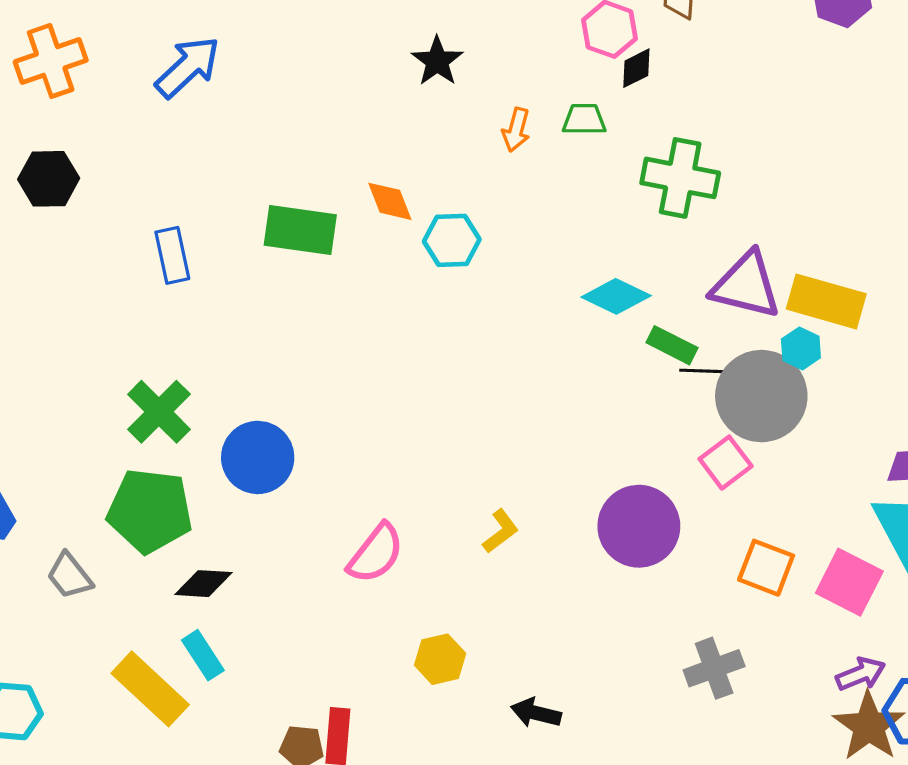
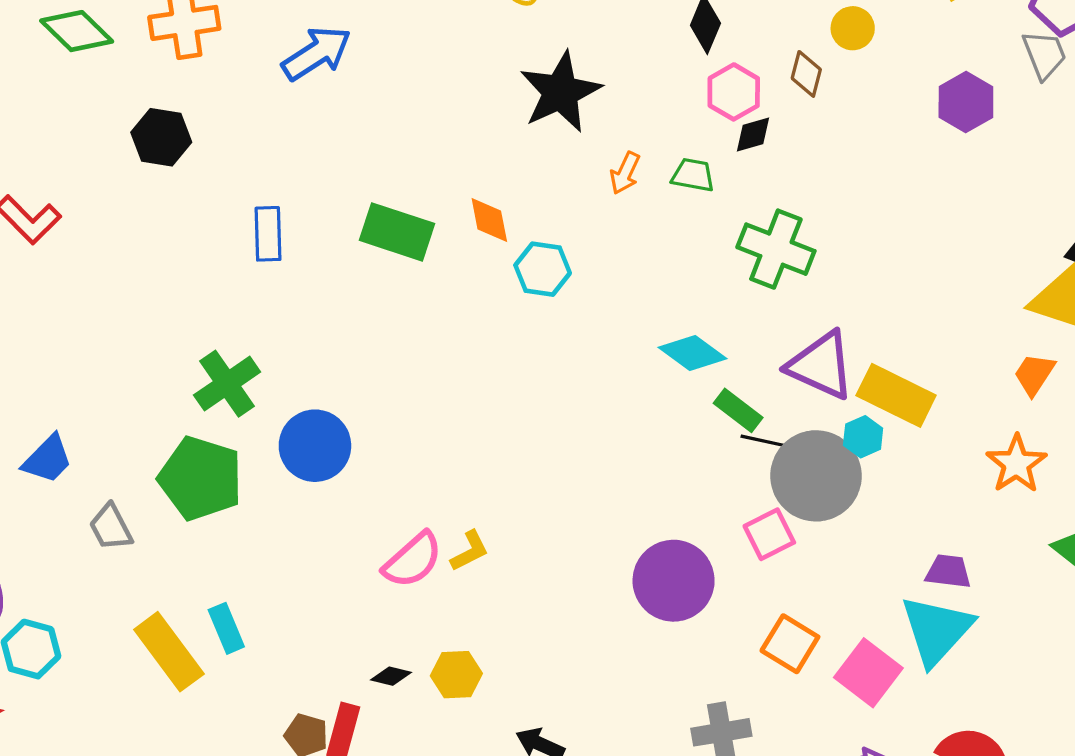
black star: (437, 61) -> (560, 92), size x1.6
yellow L-shape: (501, 531) -> (470, 551), moved
black diamond: (203, 584) -> (391, 676), moved, size x0.7

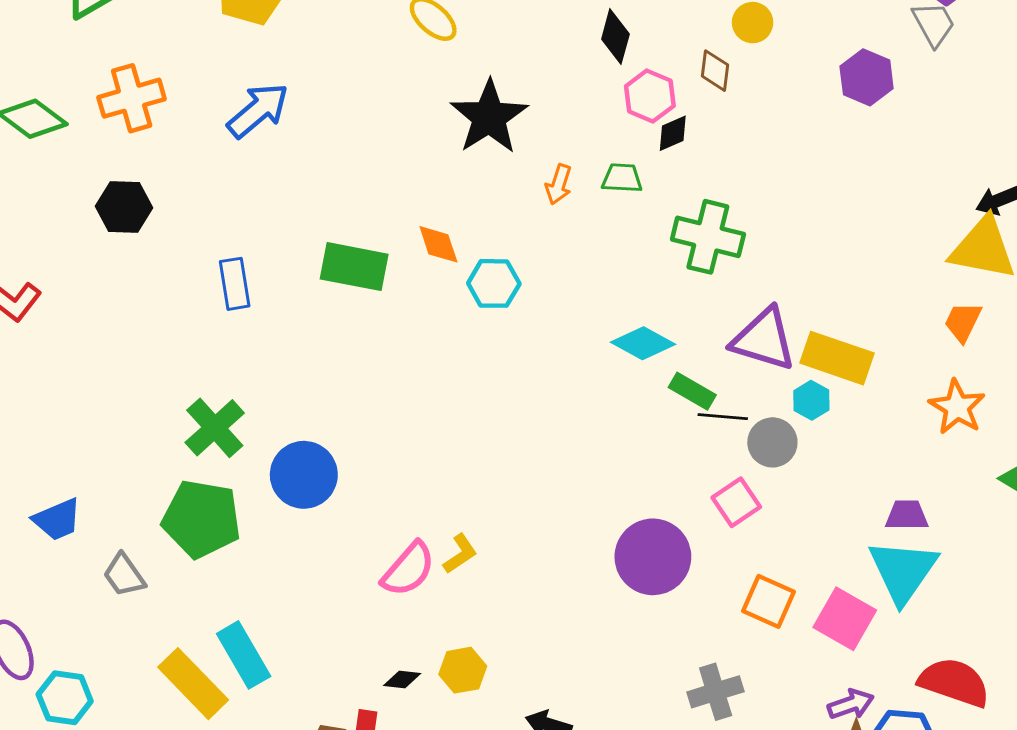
blue trapezoid: (48, 459) -> (57, 520), turned 30
gray circle: (816, 476) -> (772, 442), size x0.6
cyan rectangle: (226, 628) -> (244, 655), size x1.4

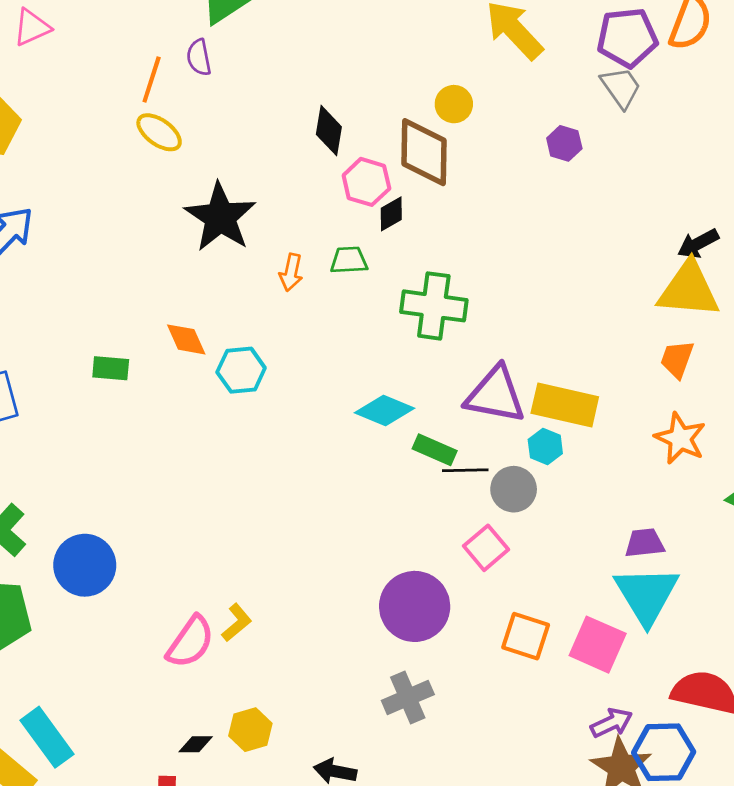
brown diamond: (715, 71) -> (424, 152), size x1.8
purple hexagon: (867, 77) -> (564, 143), size x0.7
green rectangle: (354, 267) -> (111, 368), size x0.6
gray cross: (716, 692) -> (408, 697), moved

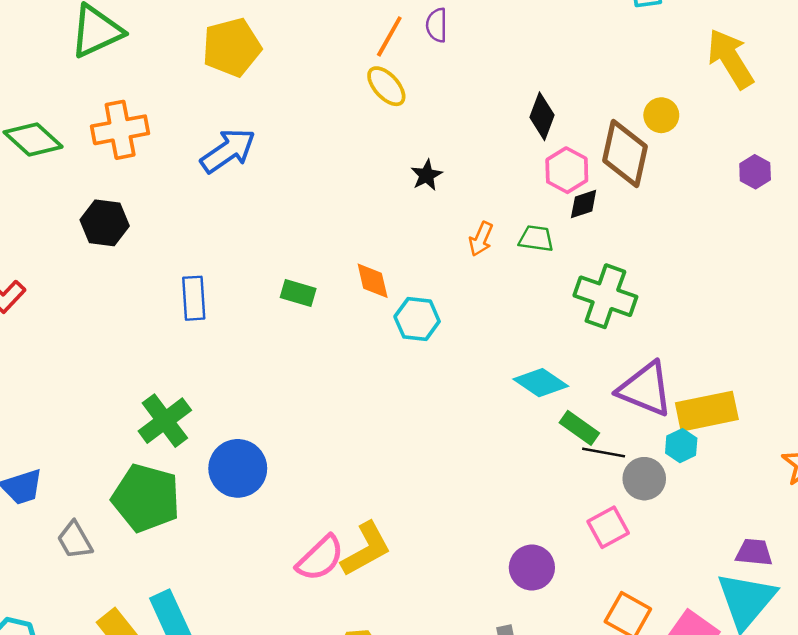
black star: (220, 217) -> (427, 175), size x0.5
yellow rectangle: (565, 405) -> (707, 411), turned -36
purple circle: (415, 606) -> (532, 568), size x0.7
yellow L-shape: (237, 623) -> (366, 549), size x1.6

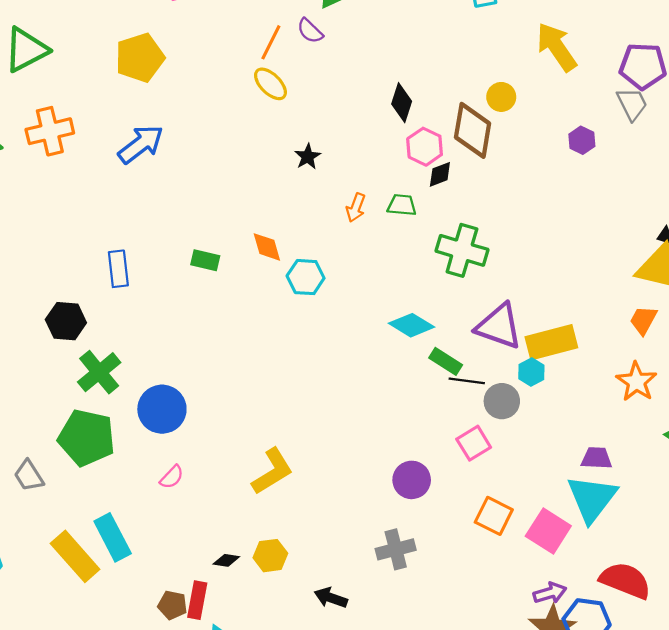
purple semicircle: (437, 25) -> (310, 31), turned -44
black hexagon: (105, 223) -> (66, 321), moved
pink semicircle: (320, 558) -> (172, 477), moved, size x0.6

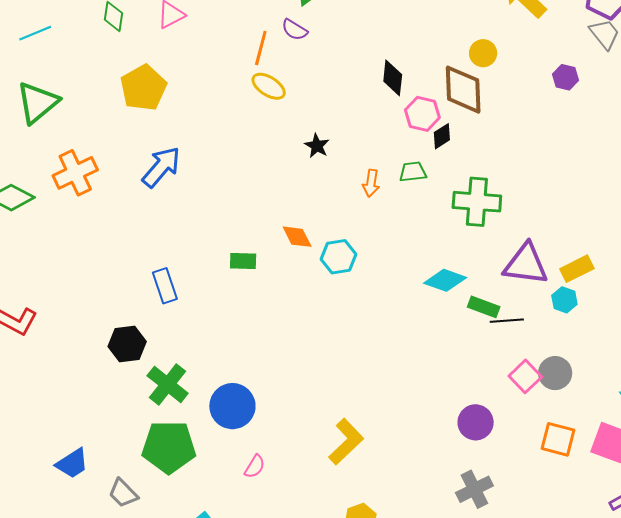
yellow rectangle: (551, 342) -> (577, 269), size x0.7
gray circle: (502, 401) -> (555, 373), moved

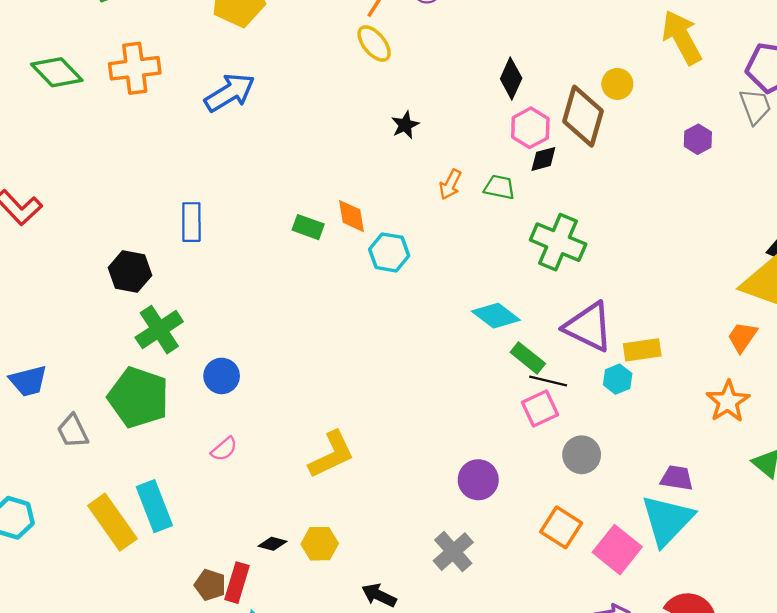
green rectangle: (243, 261) -> (308, 227), moved
pink square: (525, 376) -> (540, 408), moved
blue circle: (232, 406) -> (222, 376), size x0.7
gray cross: (474, 489) -> (453, 552), turned -33

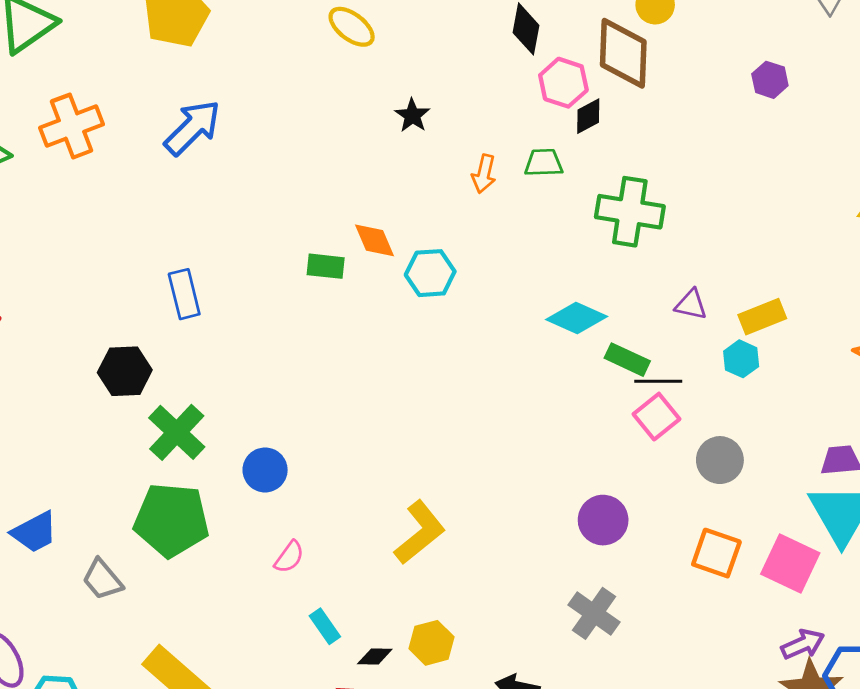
purple hexagon: (698, 139) -> (770, 80), moved
purple triangle: (588, 327) -> (691, 305), size x0.5
cyan rectangle: (154, 506) -> (325, 626), moved, size x0.6

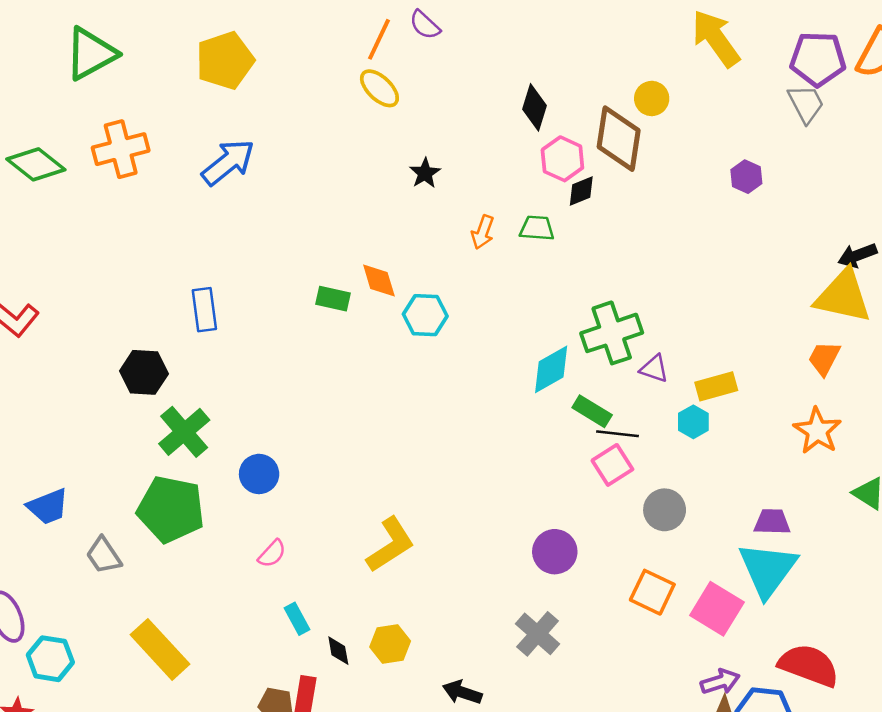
green cross: (630, 212) -> (612, 333), moved, turned -34
cyan diamond: (577, 318) -> (551, 369), turned -60
black diamond: (375, 657) -> (338, 651), turned 72

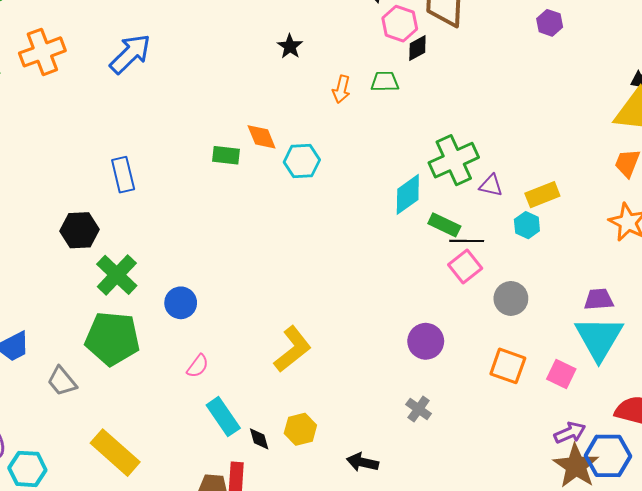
pink square: (717, 609) -> (561, 374), size x0.7
cyan rectangle: (297, 619) -> (223, 417), size x1.5
gray cross: (538, 634) -> (419, 409), size x0.7

